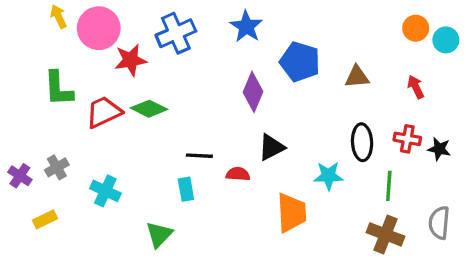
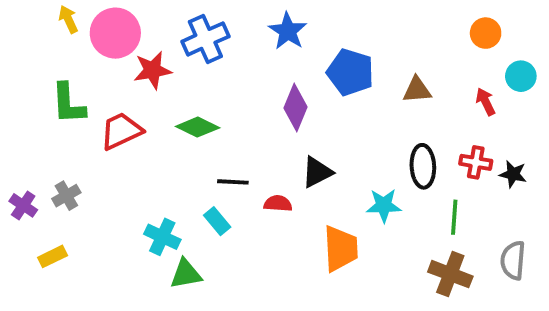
cyan circle: (446, 40) -> (521, 76), moved
green diamond: (149, 109) -> (198, 127), moved
cyan rectangle: (186, 189) -> (217, 221), turned -30
cyan cross: (105, 191) -> (162, 237), moved
green triangle: (159, 234) -> (186, 274), turned 36

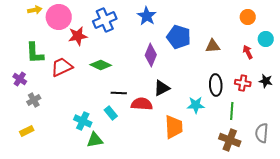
yellow arrow: (68, 19) -> (35, 10), turned 104
black star: (513, 174) -> (266, 81), moved
red semicircle: (278, 203) -> (142, 104), size x1.5
purple cross: (23, 205) -> (20, 79), moved

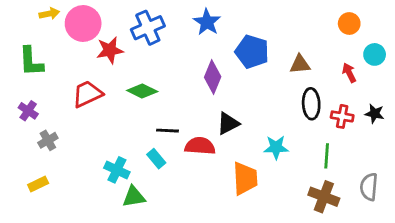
green L-shape: (35, 53) -> (31, 62), moved
black ellipse: (216, 85) -> (311, 104), moved

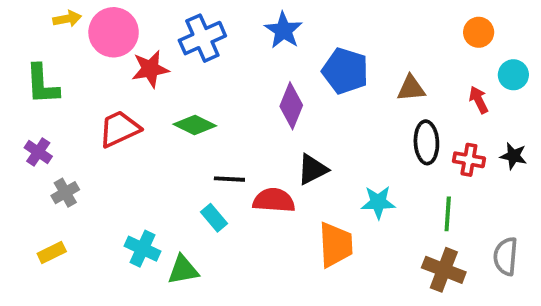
cyan cross: (117, 170) -> (143, 249), moved

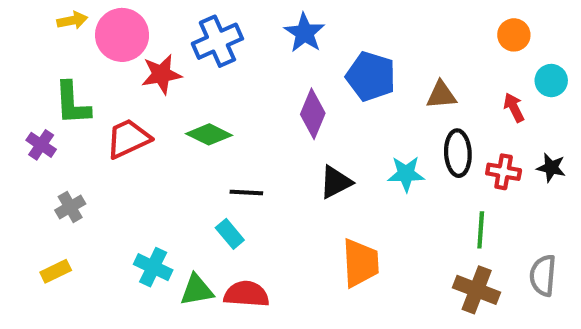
green L-shape: (42, 84) -> (72, 103), moved
purple cross: (38, 152) -> (41, 145), moved
red semicircle: (274, 200) -> (246, 294), moved
cyan star: (378, 202) -> (406, 174), moved

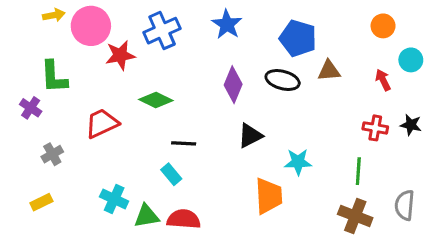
blue pentagon: (371, 76) -> (298, 38), moved
red trapezoid: (128, 139) -> (102, 123), moved
black ellipse: (458, 153) -> (283, 80), moved, turned -72
cyan star: (406, 174) -> (298, 162), moved

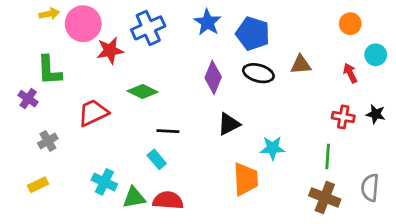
blue pentagon: (298, 38) -> (253, 34), moved

